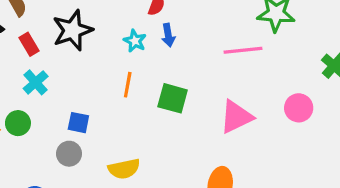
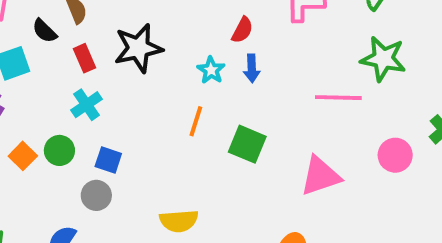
pink circle: (299, 108) -> (395, 155), moved
blue square: (78, 123) -> (108, 160), moved
gray circle: (69, 154) -> (96, 195), moved

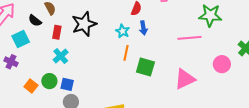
red rectangle: (84, 58) -> (57, 32), turned 40
orange line: (196, 121) -> (126, 53), moved
blue square: (108, 160) -> (67, 84), moved

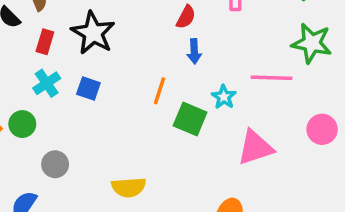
black star: (84, 24) -> (93, 33), turned -30
cyan star: (123, 31) -> (224, 97), moved
blue square: (67, 84) -> (88, 88), moved

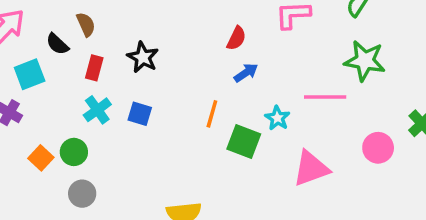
black star: (93, 33) -> (143, 57), size x0.7
blue arrow: (194, 51) -> (246, 73), turned -120
gray circle: (55, 164) -> (82, 194), moved

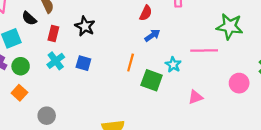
green circle: (74, 152) -> (21, 66), moved
pink triangle: (311, 168) -> (195, 97), size x0.6

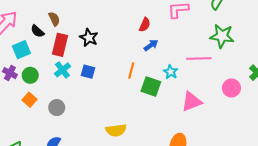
red rectangle: (53, 34) -> (60, 45), size x1.5
pink triangle: (195, 97) -> (192, 101), size x1.5
gray circle: (47, 116) -> (57, 108), moved

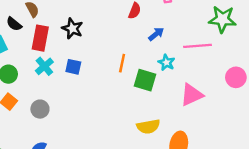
blue arrow: (151, 45) -> (156, 34), moved
yellow semicircle: (116, 130) -> (148, 126), moved

